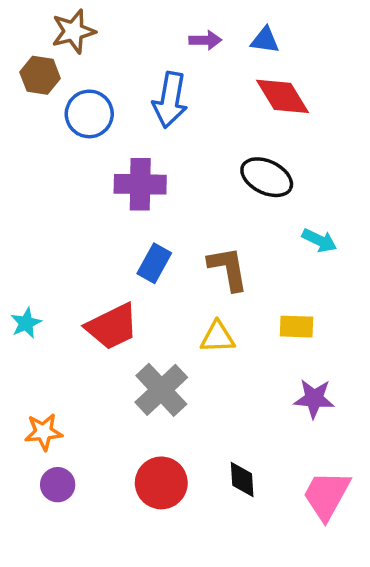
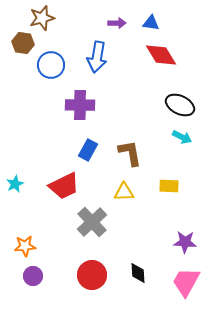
black ellipse: (267, 177) -> (180, 105), moved
purple star: (314, 399) -> (185, 242), moved

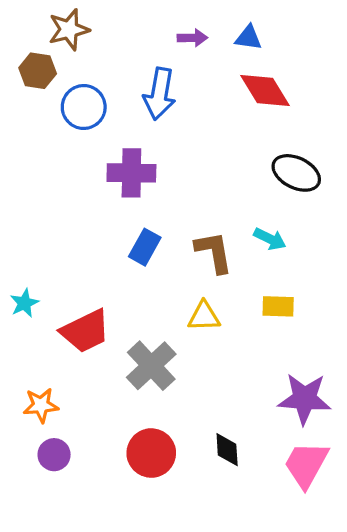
cyan arrow: (182, 137) -> (270, 239), moved
red trapezoid: (64, 186) -> (85, 331), moved
purple star: (185, 242) -> (304, 399), size x1.4

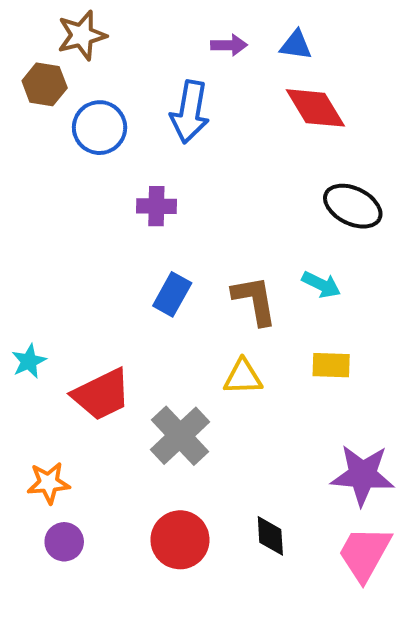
purple cross: (131, 173) -> (156, 206), size x0.7

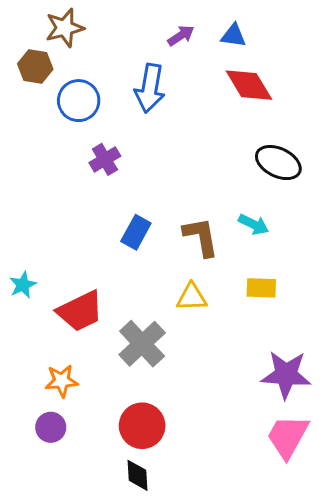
purple arrow: (229, 45) -> (181, 36), turned -32
purple cross: (156, 206) -> (105, 159), moved, turned -32
orange star: (48, 483) -> (62, 381), moved
black diamond: (270, 536) -> (137, 475), moved

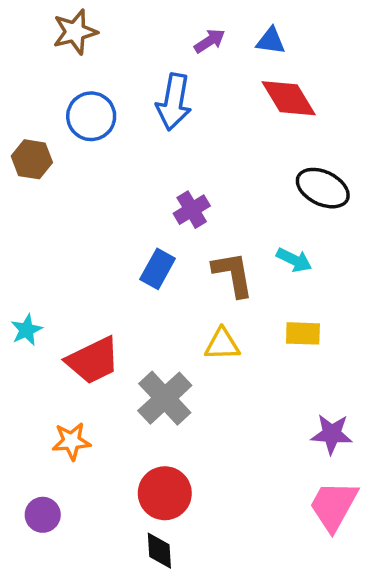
brown hexagon: (35, 67) -> (32, 159), moved
purple cross: (105, 159) -> (192, 210), moved
purple star: (286, 375) -> (332, 434), size x0.7
purple circle: (51, 427) -> (43, 515), moved

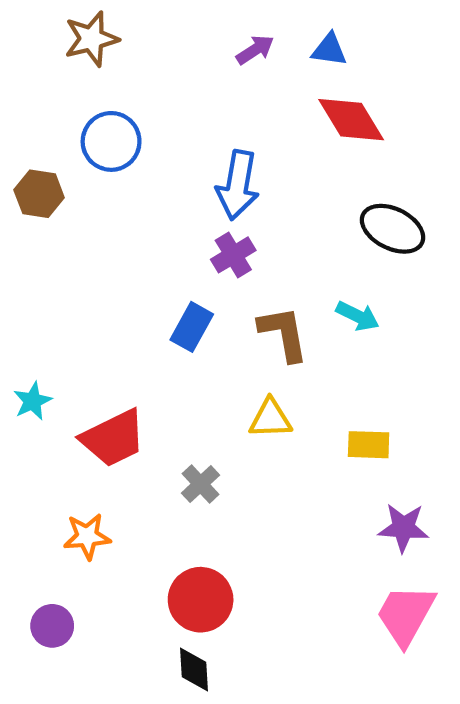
blue arrow: (174, 102) -> (238, 185), moved
yellow rectangle: (303, 333) -> (369, 445), moved
gray cross: (165, 398) -> (201, 484), size x0.6

